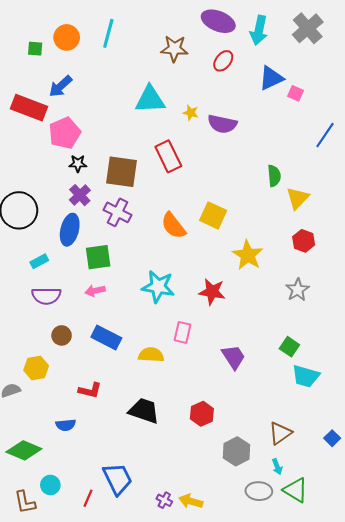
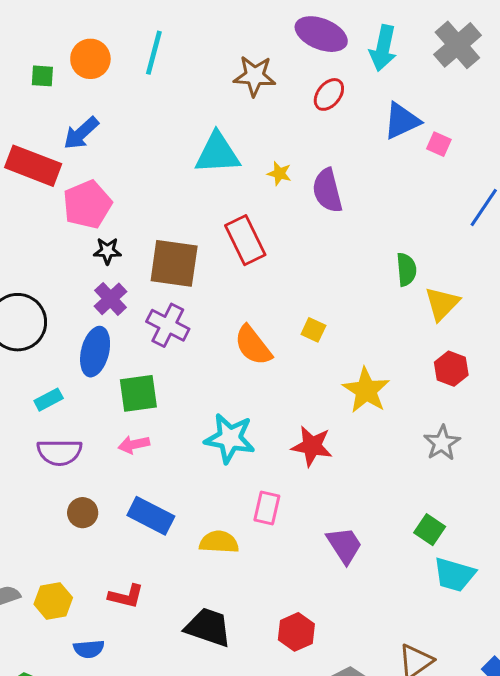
purple semicircle: (222, 124) -> (327, 191), turned 64
yellow square: (213, 215) -> (313, 330), size x0.6
yellow hexagon: (36, 368) -> (53, 601), moved

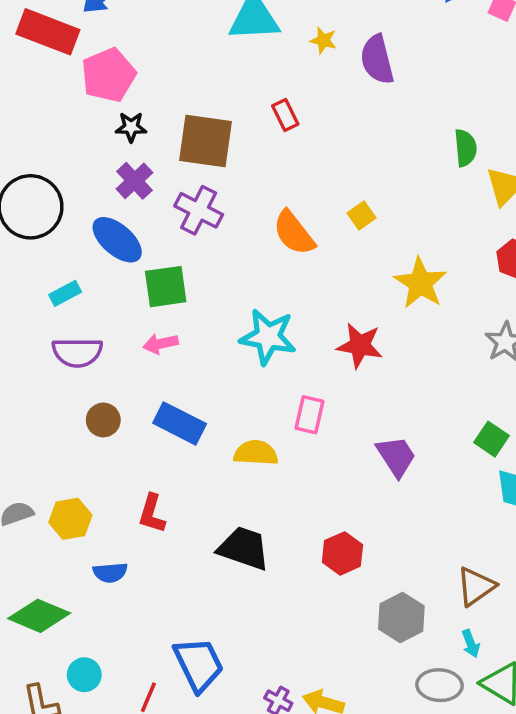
red rectangle: (245, 240) -> (285, 115), size x0.6
yellow square: (313, 330) -> (362, 215), turned 30
blue ellipse: (95, 352) -> (117, 240), turned -63
red L-shape: (126, 596) -> (152, 514), turned 93

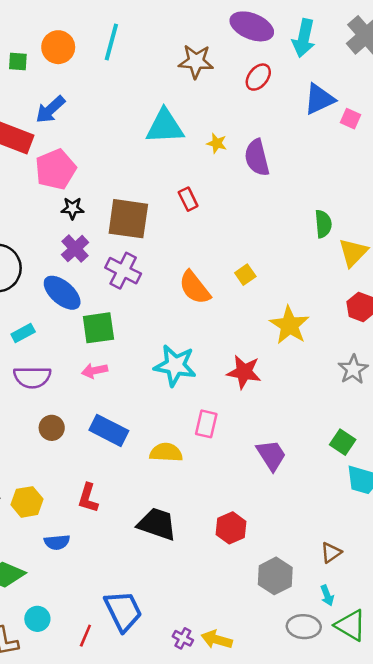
brown triangle: (476, 586) -> (331, 553), size x0.7

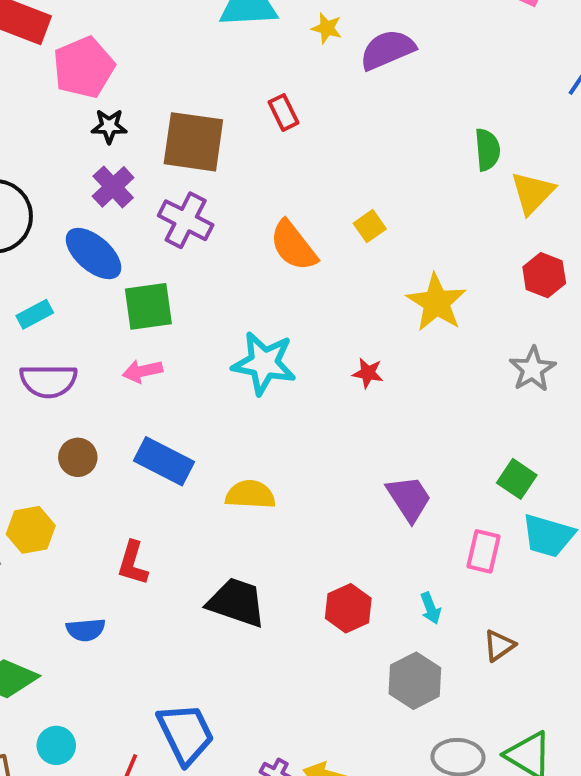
purple semicircle: (257, 158) -> (387, 50), turned 81
red star: (244, 372) -> (368, 373), size x0.6
pink rectangle: (206, 424) -> (483, 551), moved
yellow hexagon: (27, 502) -> (31, 530), moved
cyan arrow: (327, 595) -> (431, 608), moved

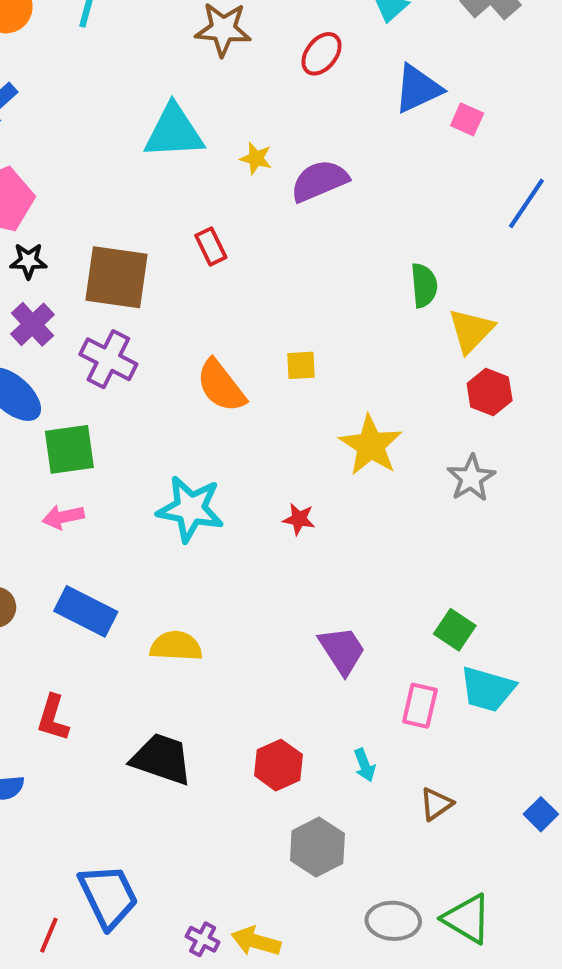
yellow square: (370, 226) -> (301, 365), turned 32
red hexagon: (544, 275) -> (490, 392), moved
gray star: (532, 369) -> (471, 478), moved
gray hexagon: (415, 681) -> (317, 847), moved

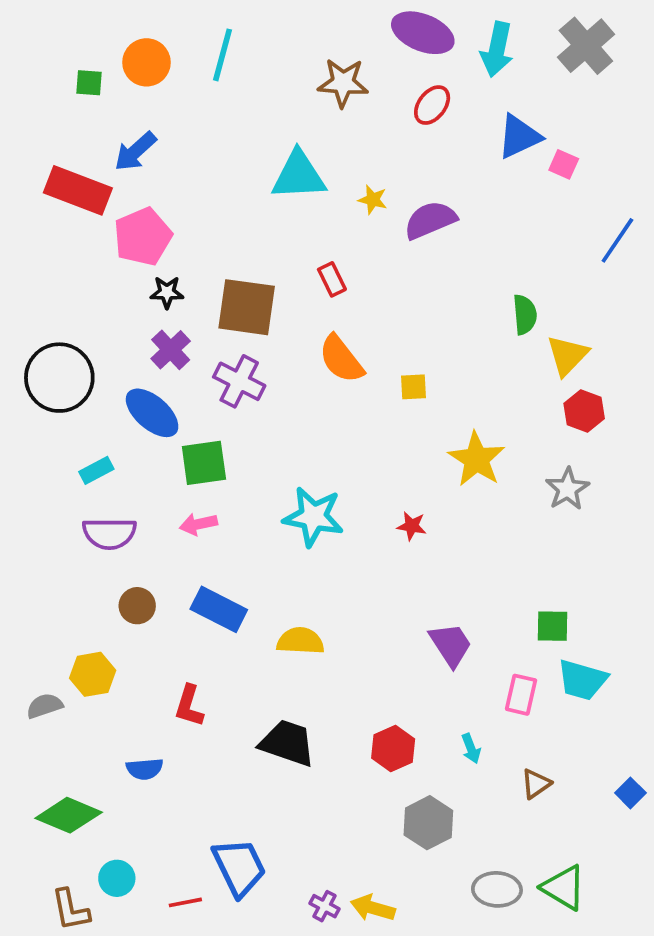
orange semicircle: (221, 386) -> (341, 359), moved
green square: (455, 630) -> (553, 626), turned -33
red line: (49, 935) -> (185, 902), turned 56

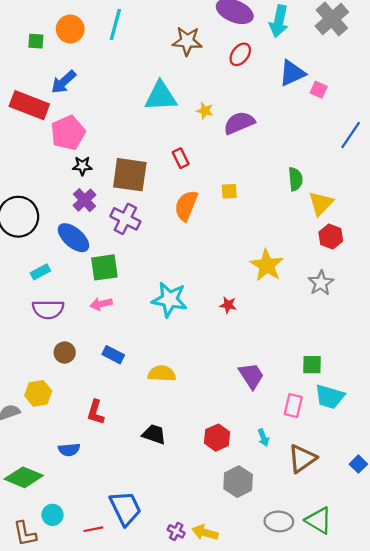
orange semicircle: (341, 359) -> (186, 206), turned 60
yellow square: (414, 387) -> (229, 191), moved
blue rectangle: (219, 609) -> (113, 355), size x0.7
black trapezoid: (287, 743) -> (154, 434), size x0.7
brown triangle: (536, 784) -> (302, 459), size x1.6

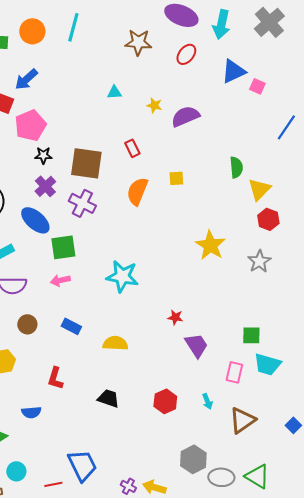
cyan triangle: (161, 96) -> (114, 92), size x0.5
red star: (228, 305) -> (175, 317), moved
gray hexagon: (238, 482) -> (193, 459), moved

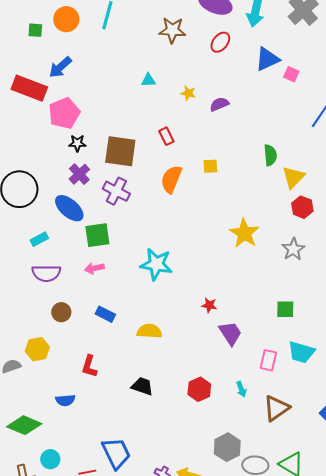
purple semicircle: (185, 116) -> (219, 104), size x0.7
green square: (251, 335) -> (285, 309), moved

